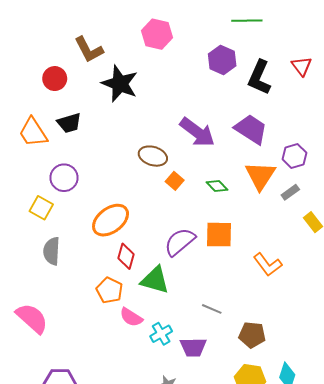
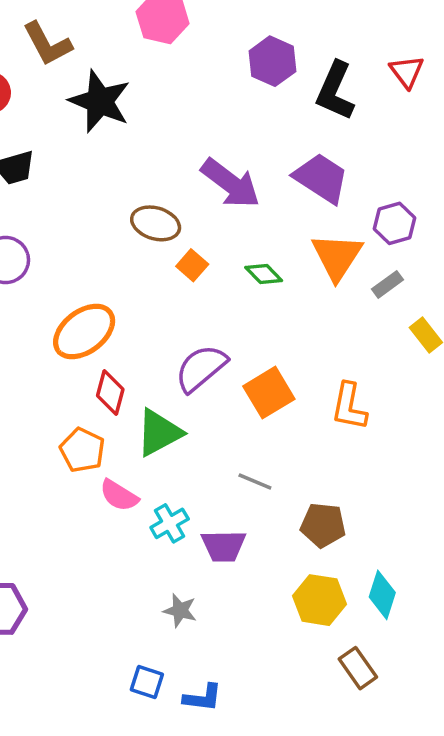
orange square: (219, 235) -> (269, 393), moved, turned -32
orange L-shape: (268, 265) -> (349, 407), turned 48
green triangle: (155, 280) -> (159, 433), turned -44

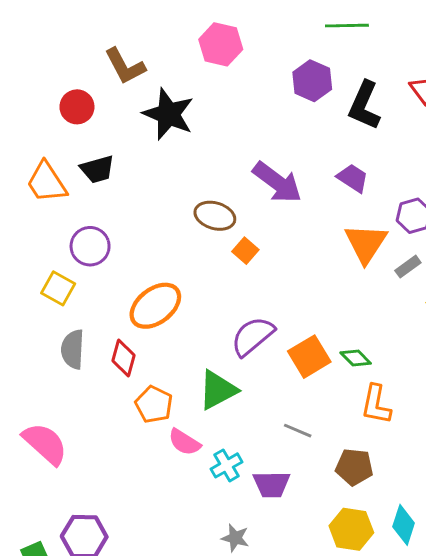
purple trapezoid: (321, 178) -> (353, 178), size x0.7
green diamond: (264, 274) -> (356, 358), moved
red diamond: (110, 393) -> (123, 358), moved
orange L-shape: (349, 407) -> (376, 404), moved

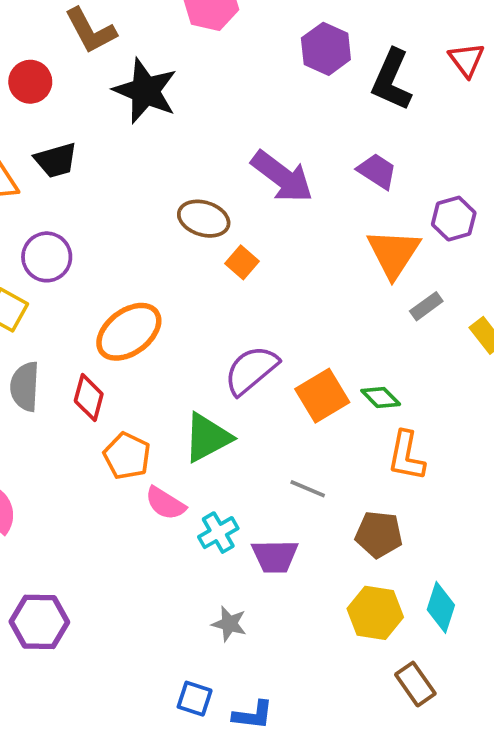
gray rectangle: (408, 267) -> (426, 306), moved

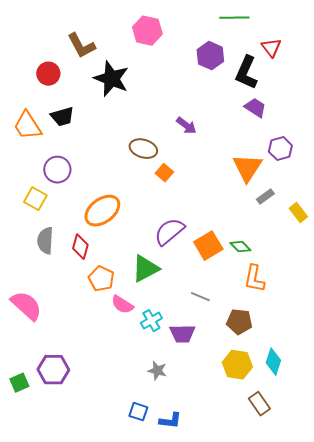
red triangle: (466, 60) -> (271, 48), moved
purple trapezoid: (377, 171) -> (255, 108), moved
purple arrow: (282, 177) -> (186, 126), size x0.6

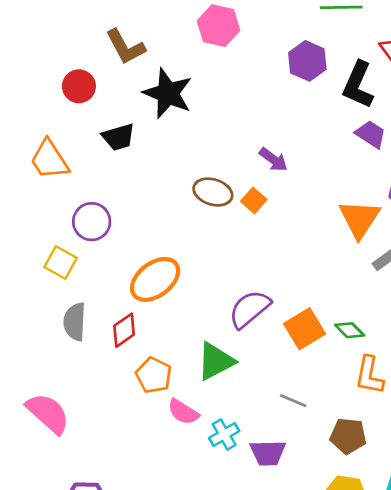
black trapezoid: (62, 117) -> (118, 137), moved
orange square: (164, 173) -> (254, 200), moved
red diamond: (80, 247) -> (124, 330), turned 40

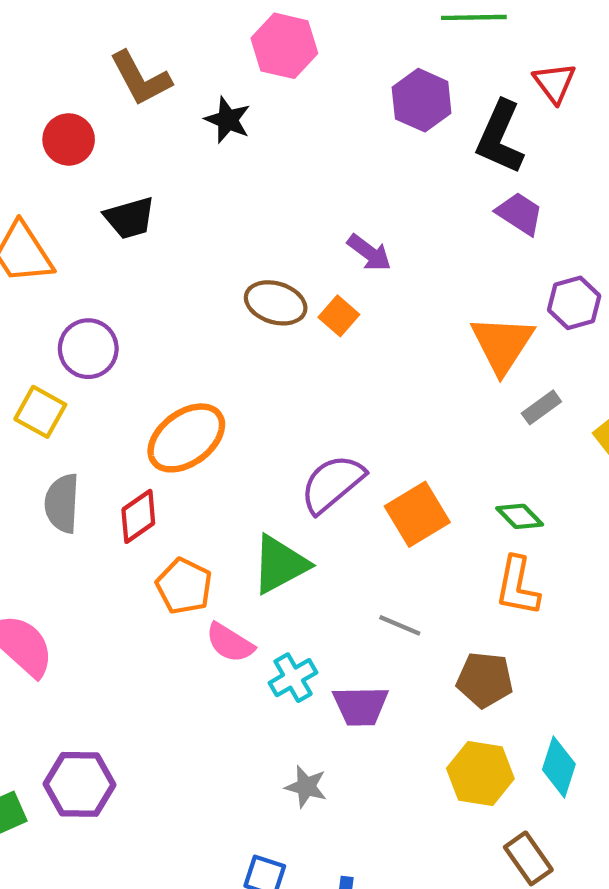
black star: (168, 93) -> (228, 120), moved, size x0.6
green diamond: (350, 330) -> (520, 516), moved

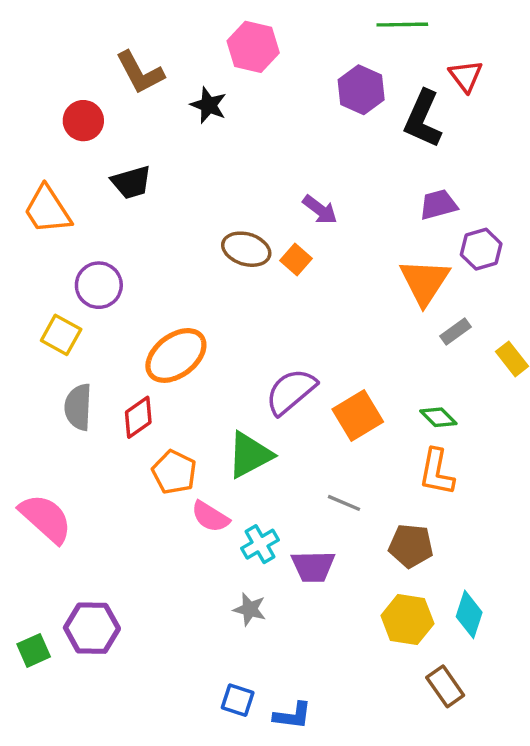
purple trapezoid: (520, 214) -> (438, 205), moved, turned -48
gray star: (306, 787) -> (250, 609), moved

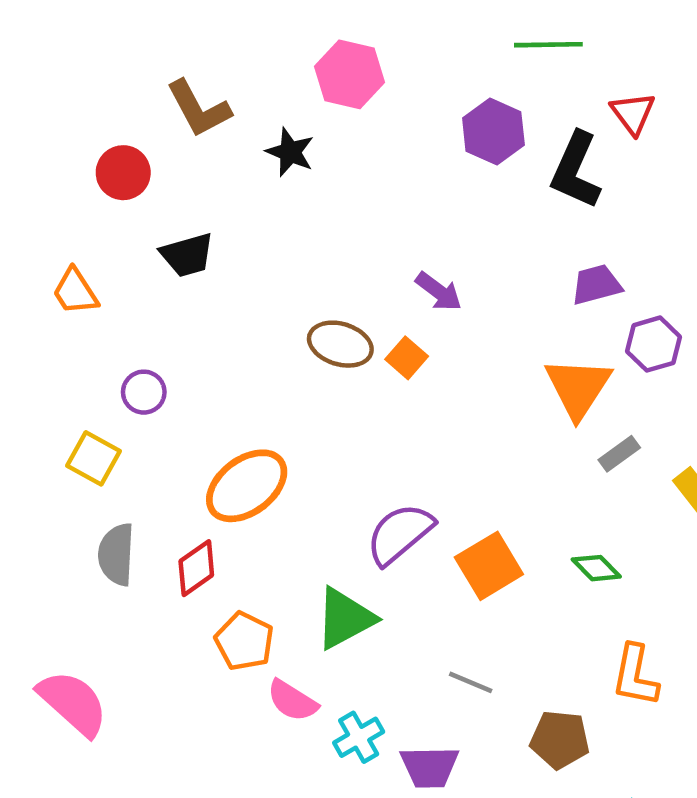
orange trapezoid: (47, 210) -> (75, 292), size x0.7
purple circle: (99, 285) -> (144, 392), size x0.7
orange L-shape: (437, 472) -> (635, 676), moved

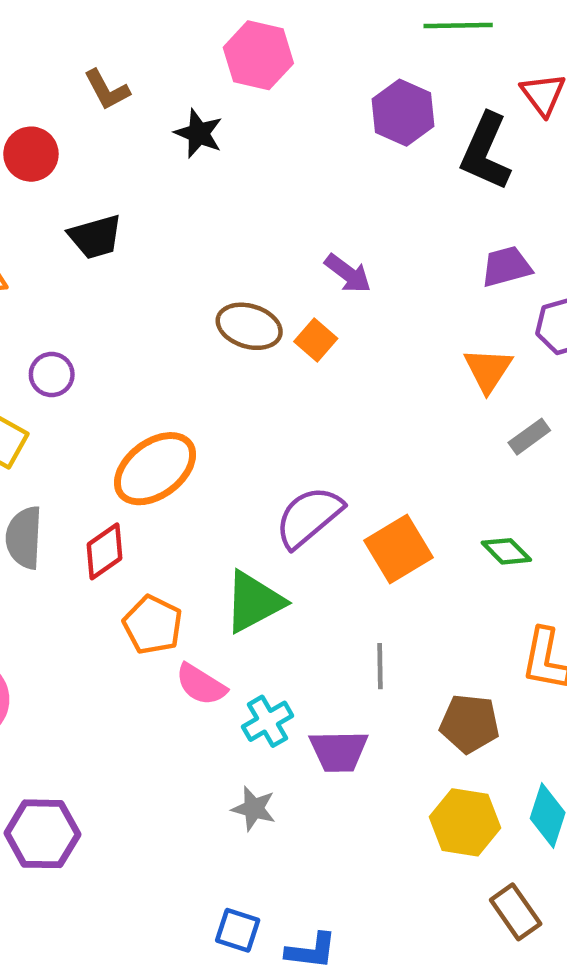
brown L-shape: (199, 109) -> (107, 90), size x0.7
orange triangle: (578, 388) -> (488, 370), size x0.7
gray line: (471, 682) -> (380, 666), turned 66

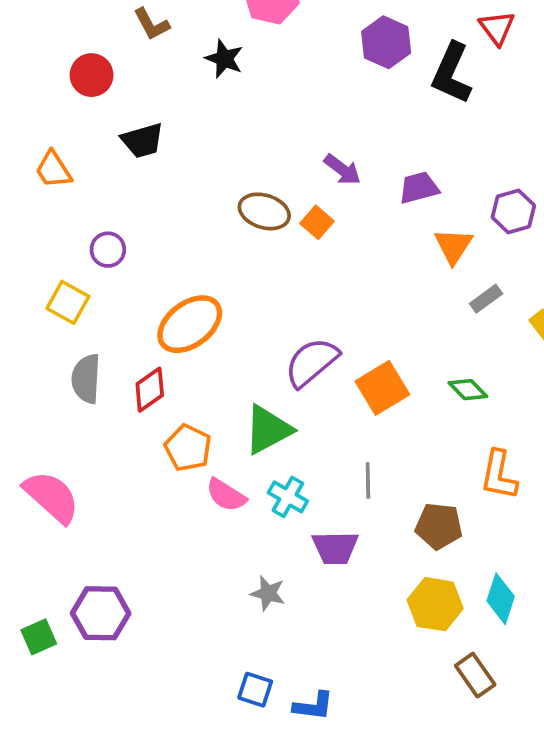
purple trapezoid: (506, 267) -> (419, 188), moved
cyan cross: (268, 721) -> (288, 497), moved, turned -30

